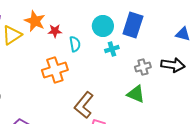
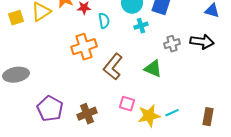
green triangle: (136, 94) -> (153, 69), moved
brown L-shape: (84, 105) -> (113, 67), moved

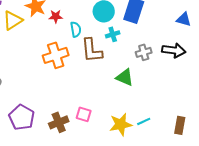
brown L-shape: (113, 67) -> (92, 50), moved, turned -44
pink square: (127, 104) -> (84, 114), moved

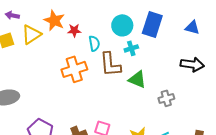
blue triangle: (184, 19) -> (192, 27), moved
gray cross: (144, 52) -> (166, 98), moved
green triangle: (125, 77) -> (137, 79), moved

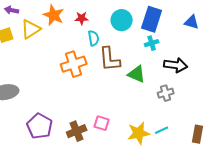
red star: (74, 30) -> (82, 18), moved
cyan cross: (131, 48) -> (152, 43), moved
black arrow: (192, 64) -> (176, 65), moved

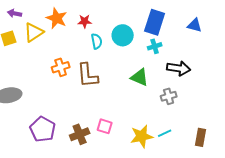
cyan circle: (122, 20) -> (123, 35), moved
brown L-shape: (110, 59) -> (88, 75), moved
orange cross: (74, 64) -> (61, 67), moved, size x0.7

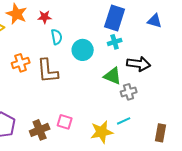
cyan circle: (123, 35) -> (83, 50), moved
green triangle: (140, 77) -> (113, 76), moved
cyan line: (165, 133) -> (124, 121), moved

